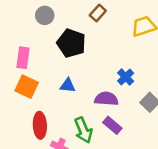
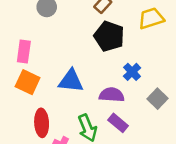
black pentagon: (71, 43) -> (109, 36), moved
blue triangle: (68, 85) -> (71, 81), size x1.5

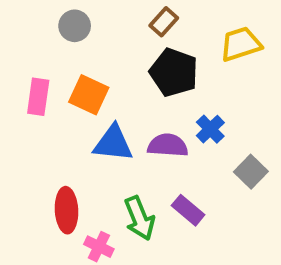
orange square: (28, 82) -> (89, 95), moved
purple semicircle: (112, 95) -> (168, 145), moved

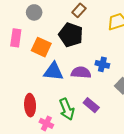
black pentagon: (174, 72) -> (71, 35), moved
pink rectangle: (38, 97) -> (16, 38), moved
blue cross: (210, 129) -> (102, 64), turned -32

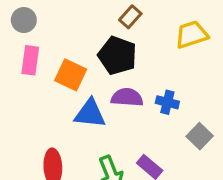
gray circle: (34, 12) -> (24, 20), moved
purple semicircle: (81, 73) -> (127, 97), moved

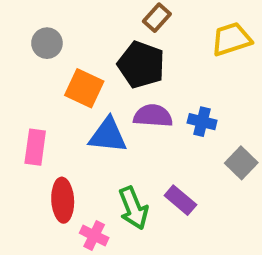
gray circle: (24, 20) -> (47, 43), moved
pink rectangle: (30, 60) -> (35, 147), moved

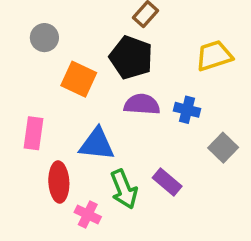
yellow trapezoid: (231, 39) -> (214, 56), moved
blue triangle: (108, 135) -> (97, 144), moved

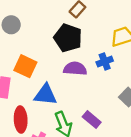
orange square: (79, 79) -> (25, 66), moved
blue cross: (187, 110) -> (105, 61), moved, turned -35

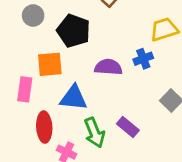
black pentagon: (68, 38) -> (74, 31), moved
orange square: (25, 66) -> (50, 64), turned -30

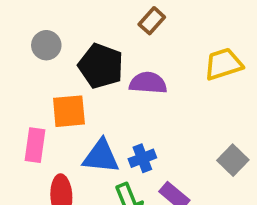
blue cross: (143, 59) -> (142, 158), moved
purple semicircle: (108, 67) -> (148, 83), moved

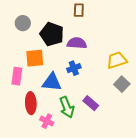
brown rectangle: (152, 21) -> (79, 10), turned -40
yellow trapezoid: (223, 64) -> (117, 60), moved
blue cross: (142, 158) -> (74, 68), moved

